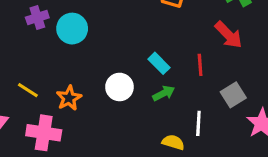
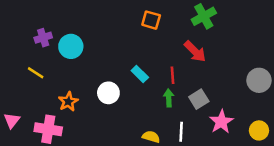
yellow line: (28, 90) -> (36, 73), moved
green arrow: (164, 93) -> (169, 98), moved, turned -66
white line: (198, 123) -> (181, 132), moved

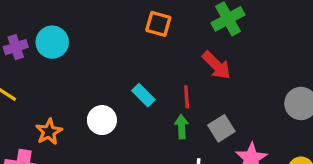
cyan circle: (71, 46) -> (52, 42), moved

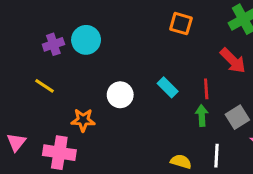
white circle: (102, 120) -> (120, 95), moved
orange star: (49, 132) -> (83, 120), turned 30

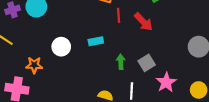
cyan rectangle: (168, 87) -> (96, 41), turned -56
red line: (206, 89) -> (119, 15), moved

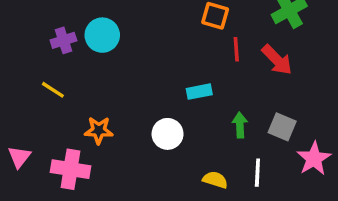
white circle: (61, 47) -> (168, 134), moved
gray square: (147, 63) -> (282, 127), turned -35

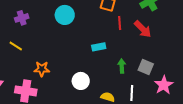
cyan circle: (102, 35) -> (65, 15), moved
white circle: (168, 134) -> (81, 81), moved

